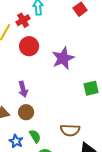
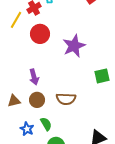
brown semicircle: (70, 130) -> (66, 99), moved

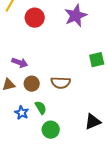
purple star: (74, 46) -> (76, 16), moved
purple arrow: (34, 77) -> (20, 63), moved, turned -56

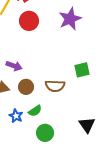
green square: (97, 60) -> (82, 70), moved
green semicircle: (41, 108) -> (35, 111), turned 88
black triangle: (93, 122) -> (87, 125), turned -42

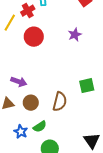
purple star: (70, 19) -> (75, 35), size x0.6
brown semicircle: (55, 86) -> (60, 102), turned -78

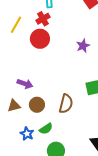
red cross: (28, 11) -> (43, 19), moved
purple star: (75, 35) -> (83, 46), moved

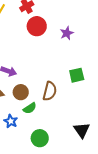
red circle: (40, 39) -> (37, 26), moved
green semicircle: (46, 129) -> (30, 108), moved

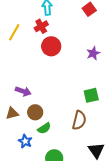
purple star: (67, 33) -> (93, 53), moved
brown semicircle: (50, 91) -> (79, 120), moved

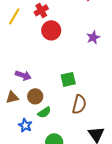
green square: (91, 95) -> (68, 79), moved

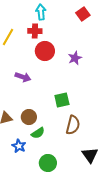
red cross: (41, 10) -> (35, 31), turned 32
purple star: (93, 37) -> (75, 58), moved
purple arrow: (23, 75) -> (23, 77), moved

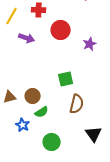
red circle: (45, 51) -> (61, 30), moved
purple star: (75, 58) -> (90, 44), moved
purple arrow: (23, 77) -> (27, 38), moved

